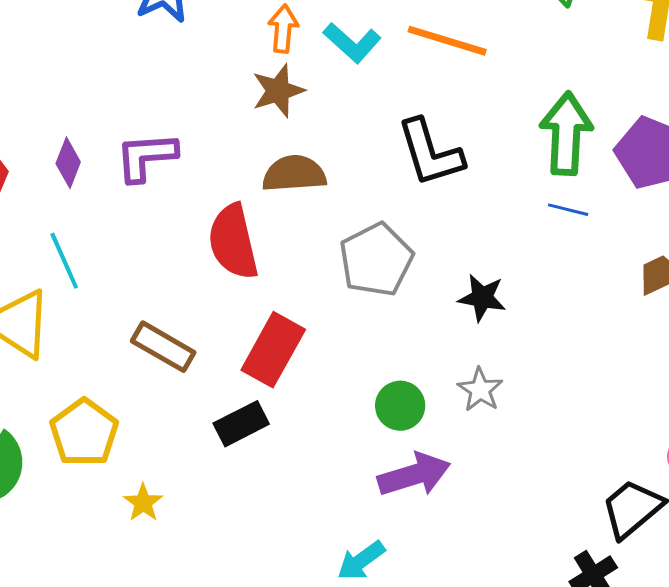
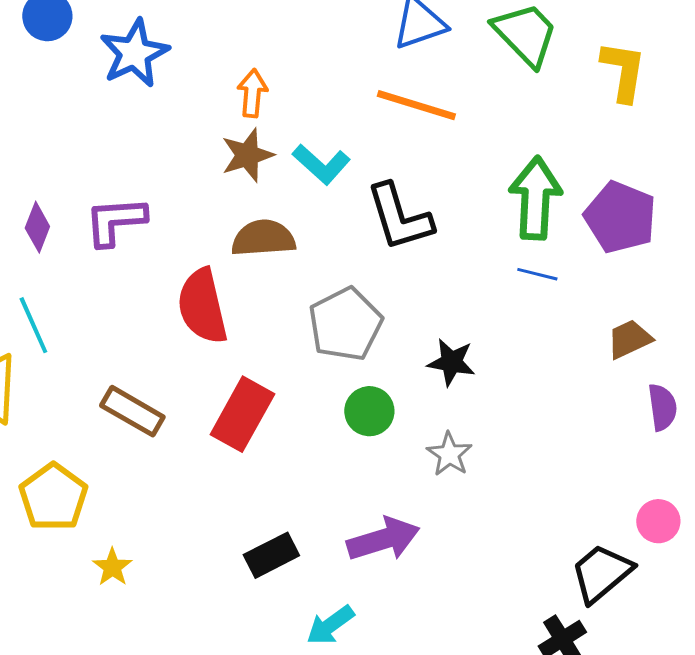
cyan L-shape: (352, 43) -> (321, 164), moved
green circle: (400, 406) -> (369, 411), moved
black rectangle: (241, 424) -> (271, 555), moved

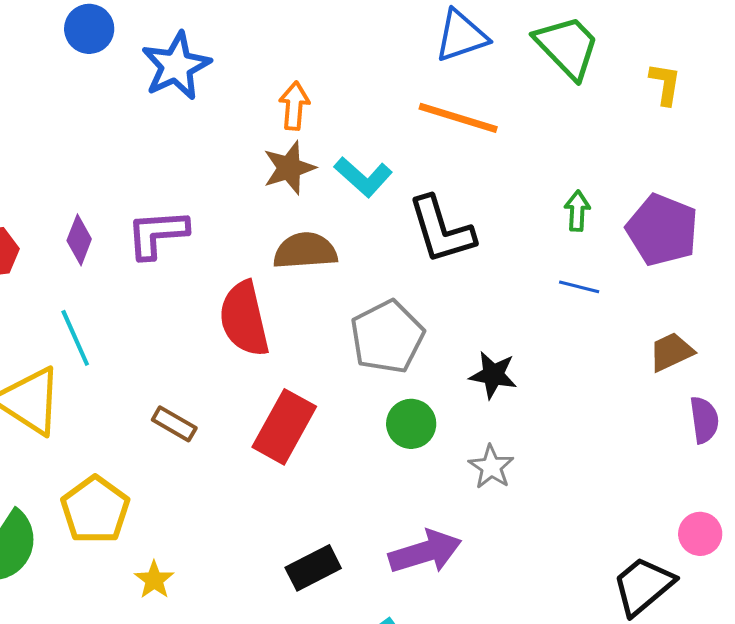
yellow L-shape: (623, 71) -> (665, 84), size x0.7
green arrow: (535, 198) -> (577, 211), size x0.5
brown rectangle: (132, 411) -> (174, 424), size x0.7

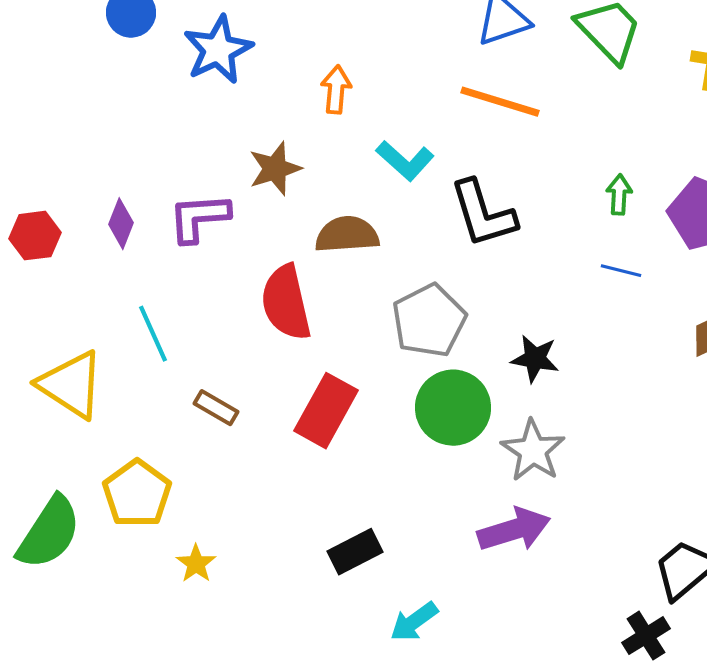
brown star: (289, 168) -> (275, 169), moved
cyan line: (75, 338) -> (153, 334), moved
green circle: (411, 424) -> (453, 408), size x1.5
gray star: (491, 467) -> (533, 451), size x1.4
purple arrow: (425, 552) -> (514, 530), moved

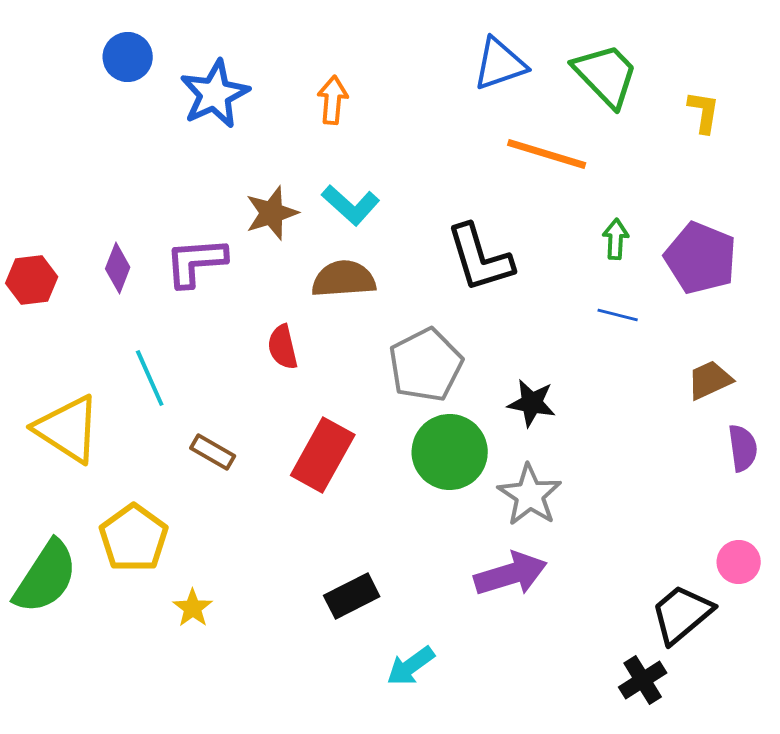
orange arrow: (336, 90) -> (333, 100), moved
orange line: (500, 102) -> (547, 154), moved
cyan L-shape: (405, 161) -> (351, 205), moved
red semicircle: (286, 303) -> (283, 347), size x0.6

